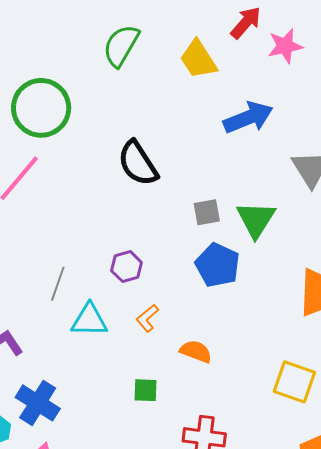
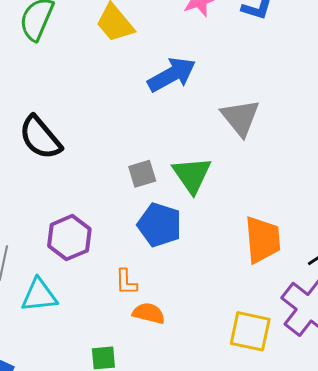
black semicircle: (138, 163) -> (40, 138), moved
purple hexagon: (127, 267) -> (69, 238), size x1.4
orange L-shape: (147, 318) -> (126, 282), moved, turned -44

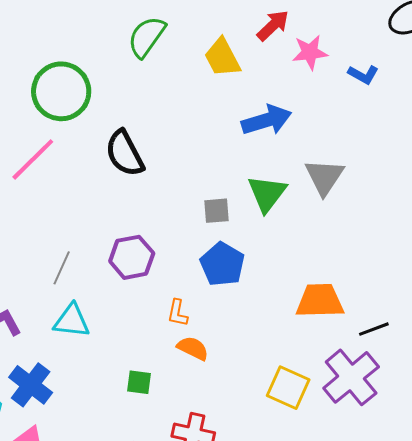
green triangle: (192, 175) -> (267, 193), moved
orange trapezoid: (263, 240) -> (320, 301), turned -99
cyan triangle: (39, 295) -> (72, 321), moved

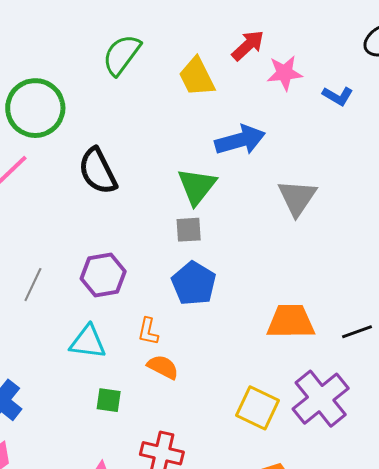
green triangle: (267, 193) -> (197, 186), moved
cyan triangle: (72, 321) -> (88, 342), moved
black line: (374, 329) -> (357, 332), moved

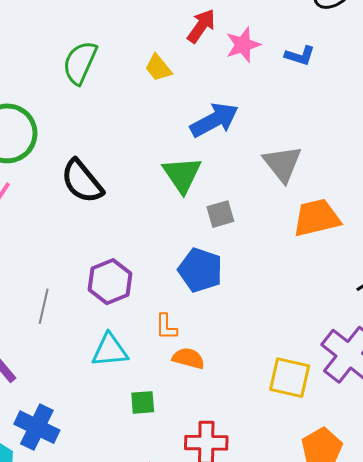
yellow trapezoid: (197, 77) -> (158, 68), size x0.7
gray square: (189, 230) -> (220, 214), moved
orange trapezoid: (291, 322) -> (317, 218), moved

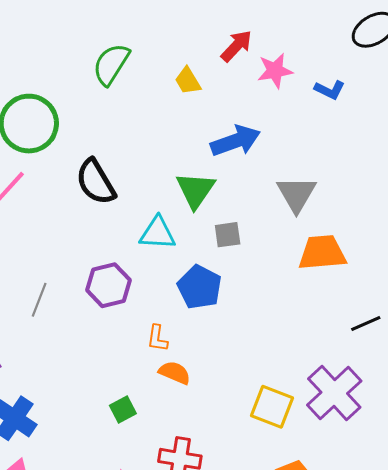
cyan triangle: (110, 350) -> (158, 233), moved
green square: (143, 402) -> (123, 410), turned -32

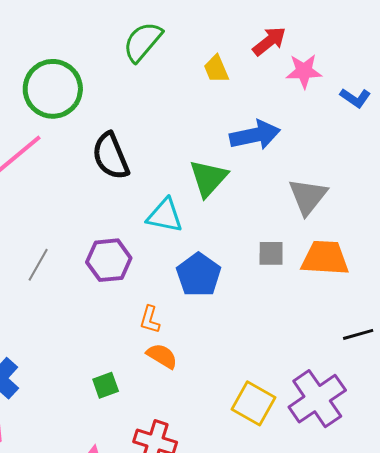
gray square: (228, 235) -> (271, 253), moved

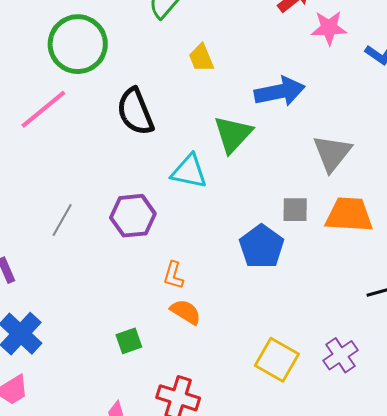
yellow trapezoid: (216, 69) -> (201, 58), moved
blue pentagon: (199, 275) -> (262, 247), moved
purple cross: (317, 399) -> (341, 355), size x0.6

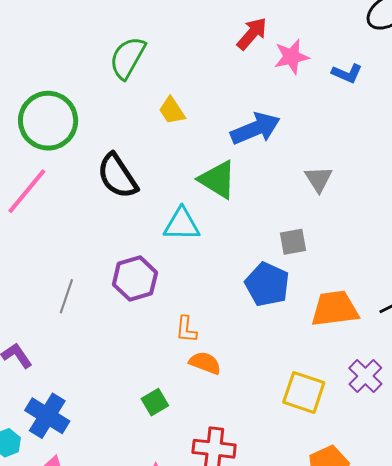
green triangle: (233, 134) -> (218, 180), turned -30
gray triangle: (332, 153) -> (319, 179), size x0.7
orange trapezoid: (349, 215) -> (335, 309), moved

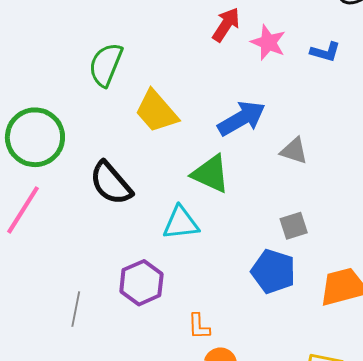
pink star: (292, 57) -> (268, 42), turned -30
yellow trapezoid: (172, 111) -> (156, 111), size x1.6
gray triangle: (319, 179) -> (294, 151), moved, turned -32

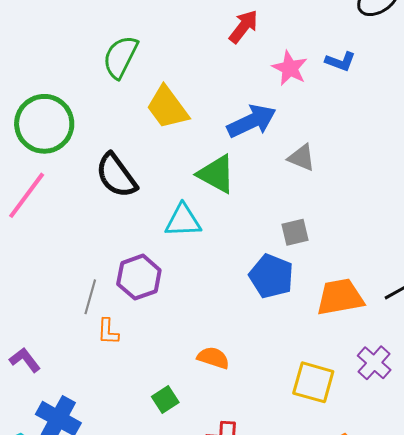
pink star: (268, 42) -> (290, 68), moved
gray line: (76, 309) -> (90, 297), moved
orange L-shape: (199, 326) -> (108, 332), moved

